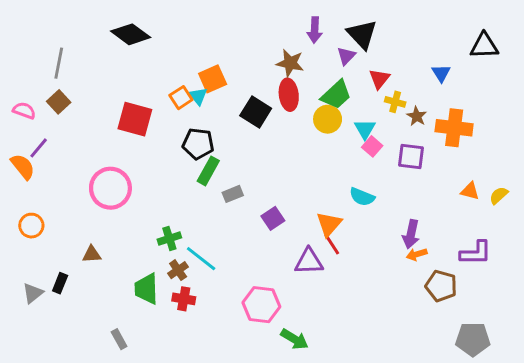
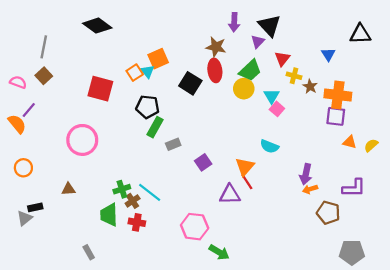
purple square: (411, 157) -> (336, 116), moved
green cross: (169, 238) -> (122, 189), moved
black rectangle: (60, 283) -> (35, 207), moved, turned 56

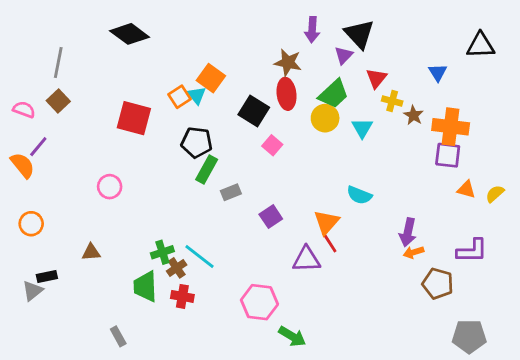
orange square: (158, 59) -> (211, 78), turned -30
pink square: (277, 109) -> (272, 145), moved
pink circle: (82, 140) -> (110, 187), size x0.6

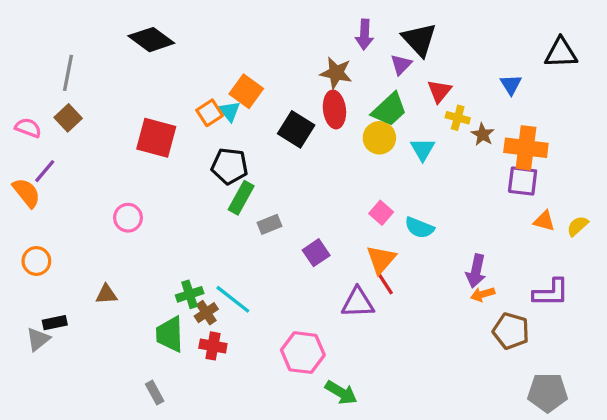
pink square: (272, 145) -> (381, 213), moved
gray rectangle: (118, 336) -> (155, 393), moved

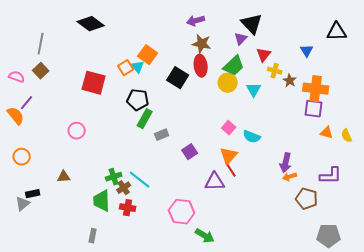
purple arrow: (364, 35) -> (196, 21), moved, turned 72
yellow semicircle: (578, 226) -> (347, 136), turned -72
gray rectangle: (155, 393) -> (93, 236), turned 40

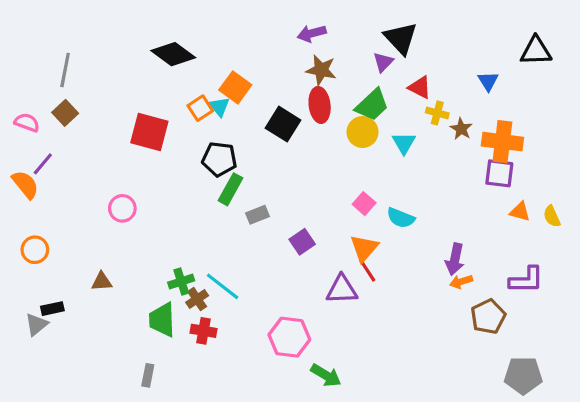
black diamond: (91, 24) -> (173, 54), moved
red triangle: (264, 55) -> (420, 87), turned -42
brown pentagon: (307, 199) -> (488, 317), turned 30

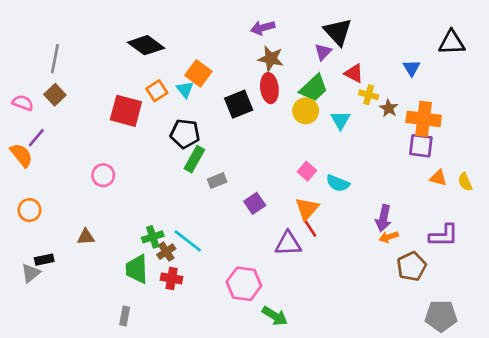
orange square: (200, 108) -> (157, 91), moved
black square: (283, 124) -> (239, 104), turned 36

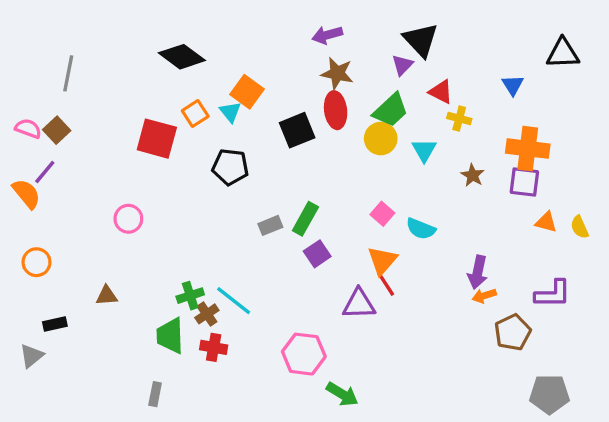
brown square: (55, 95) -> (57, 130), moved
brown star: (389, 108) -> (473, 175), moved
green rectangle: (194, 159) -> (305, 219), moved
gray triangle: (31, 273) -> (31, 356), moved

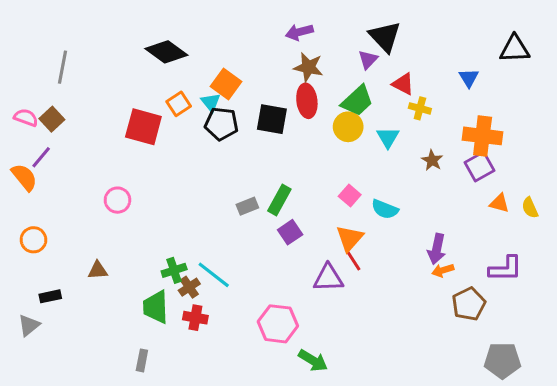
black square: (297, 130) -> (272, 119), turned 32
black pentagon: (230, 167) -> (221, 124), moved
purple square: (524, 182) -> (479, 166), turned -36

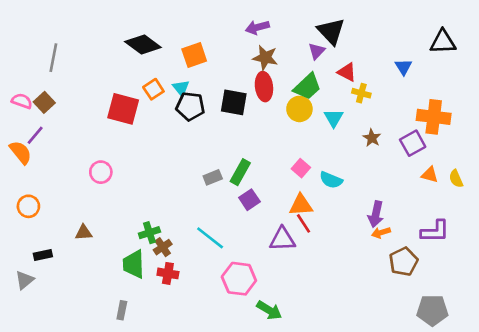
orange square: (226, 84) -> (194, 55), moved, turned 35
orange cross: (483, 136) -> (434, 117), moved
orange triangle: (350, 238) -> (301, 205), turned 45
cyan line: (214, 275) -> (210, 238), moved

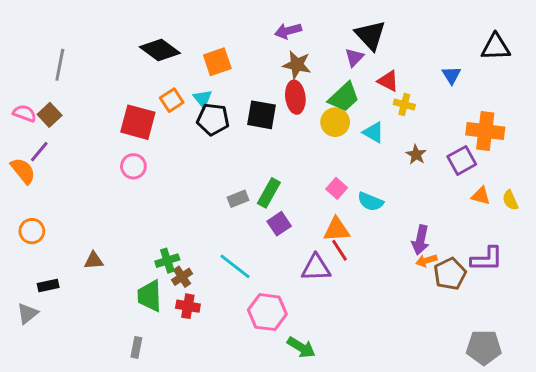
cyan triangle: (334, 118) -> (373, 132), turned -30
pink circle: (101, 172) -> (133, 166), moved
brown pentagon: (403, 262) -> (450, 274), moved

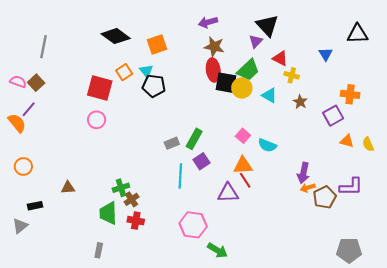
black square: (262, 115) -> (226, 83), moved
orange cross: (485, 131) -> (350, 94), size x0.7
brown star: (416, 155) -> (300, 102), moved
cyan line: (235, 266) -> (180, 176), moved, turned 55

